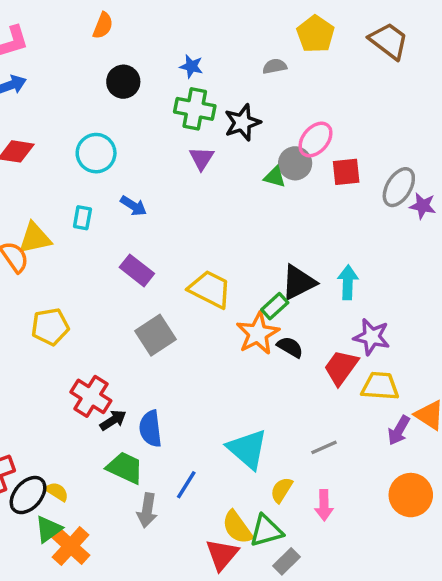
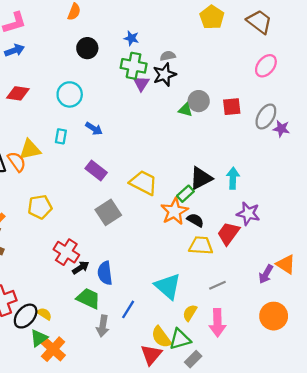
gray semicircle: (275, 66) -> (168, 56), moved
pink ellipse: (315, 139) -> (266, 66), moved
purple triangle: (202, 158) -> (141, 83), moved
yellow trapezoid: (380, 386) -> (201, 246), moved
pink arrow: (324, 505) -> (217, 323), size x1.4

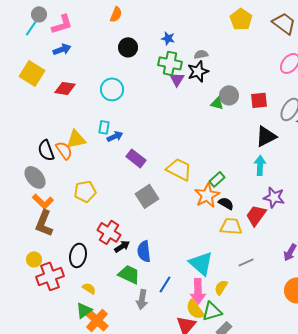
blue arrow: (94, 129) -> (115, 136), moved, turned -56
black triangle: (201, 178) -> (266, 136), moved
black ellipse: (26, 316) -> (78, 255), moved, turned -30
pink arrow: (217, 323) -> (198, 291), moved

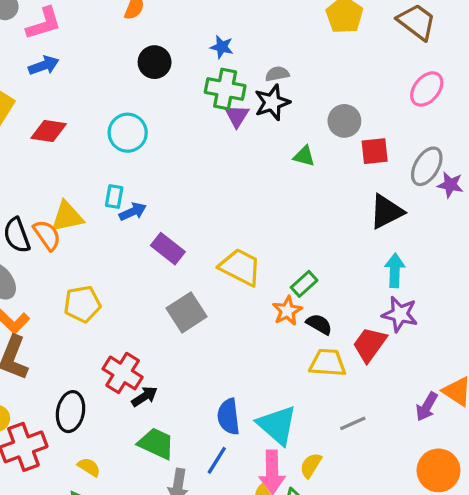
gray circle: (229, 95) -> (344, 121), moved
cyan arrow: (260, 165) -> (395, 270), moved
orange star: (207, 195) -> (287, 311), size x0.7
blue semicircle: (144, 251) -> (228, 417), moved

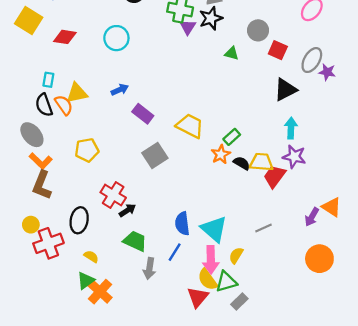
red square: (375, 151) -> (278, 50), turned 30
cyan rectangle: (114, 197) -> (48, 80), moved
yellow trapezoid: (328, 363) -> (261, 162), moved

